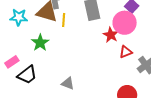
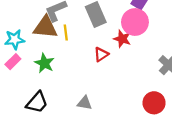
red triangle: (126, 52) -> (101, 54), moved
pink rectangle: (12, 62) -> (13, 62), moved

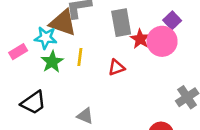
yellow line: (66, 33) -> (80, 57), moved
cyan star: (15, 39) -> (46, 38), moved
red star: (122, 39) -> (140, 39), moved

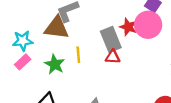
gray rectangle: (121, 23) -> (111, 39), moved
cyan star: (46, 38) -> (23, 41), moved
red triangle: (116, 67) -> (113, 57), turned 35

